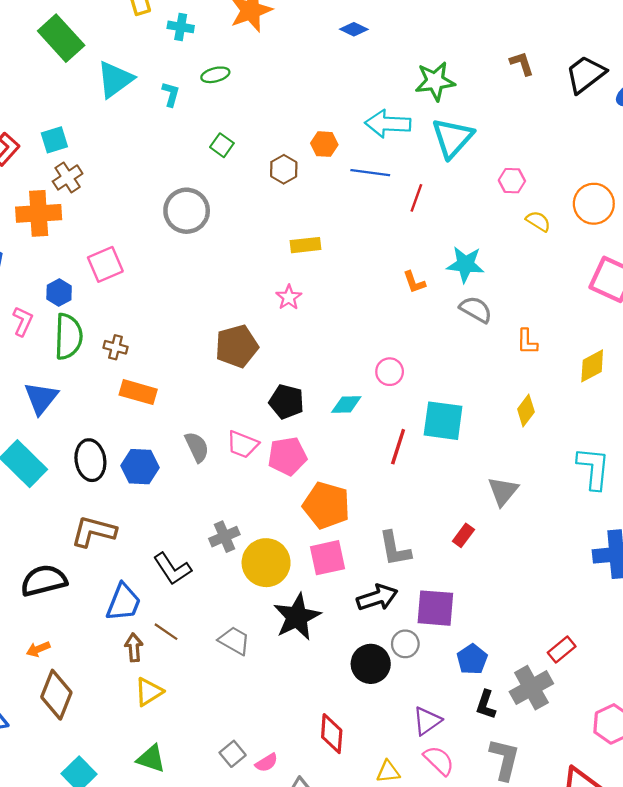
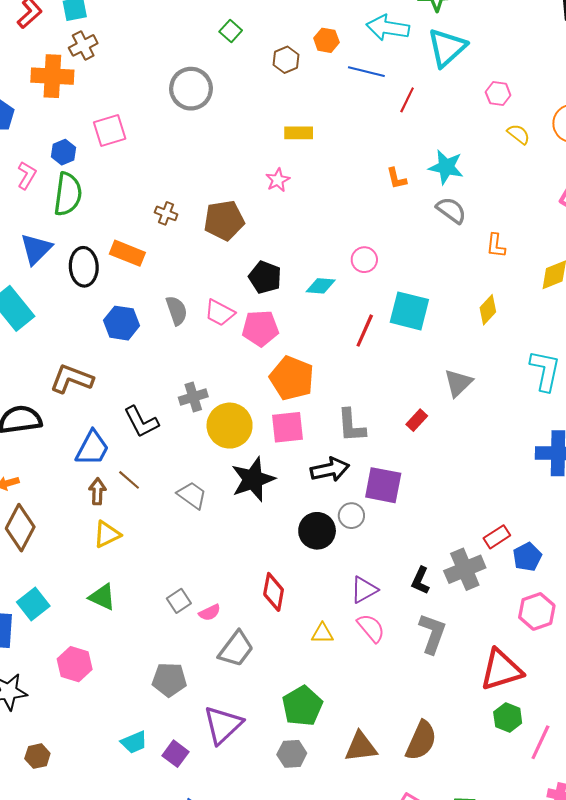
brown cross: (116, 347) -> (166, 213), moved
black ellipse: (90, 460) -> (84, 267), moved
blue pentagon: (472, 659) -> (527, 557), moved

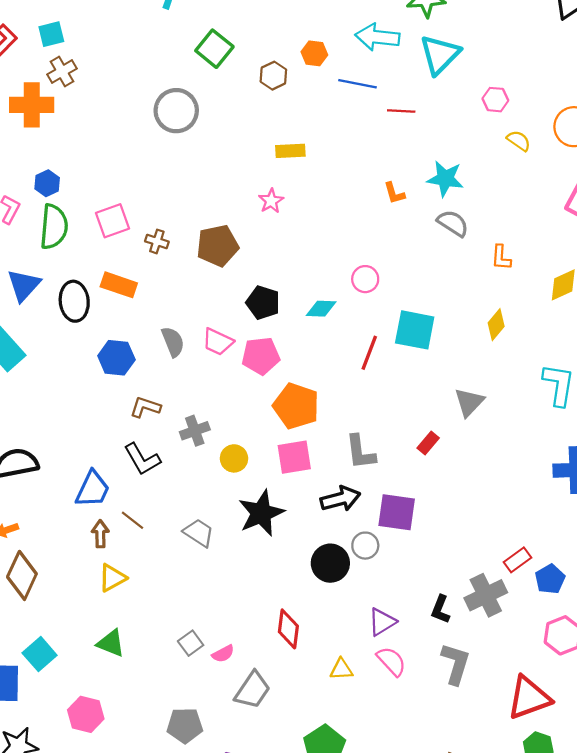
green square: (231, 31) -> (214, 49), size x1.6
red line: (407, 100) -> (401, 111), turned 70
pink square: (110, 131) -> (112, 221), moved
brown L-shape: (72, 379) -> (145, 407), moved, size x0.7
yellow circle: (230, 426) -> (234, 458), size x0.6

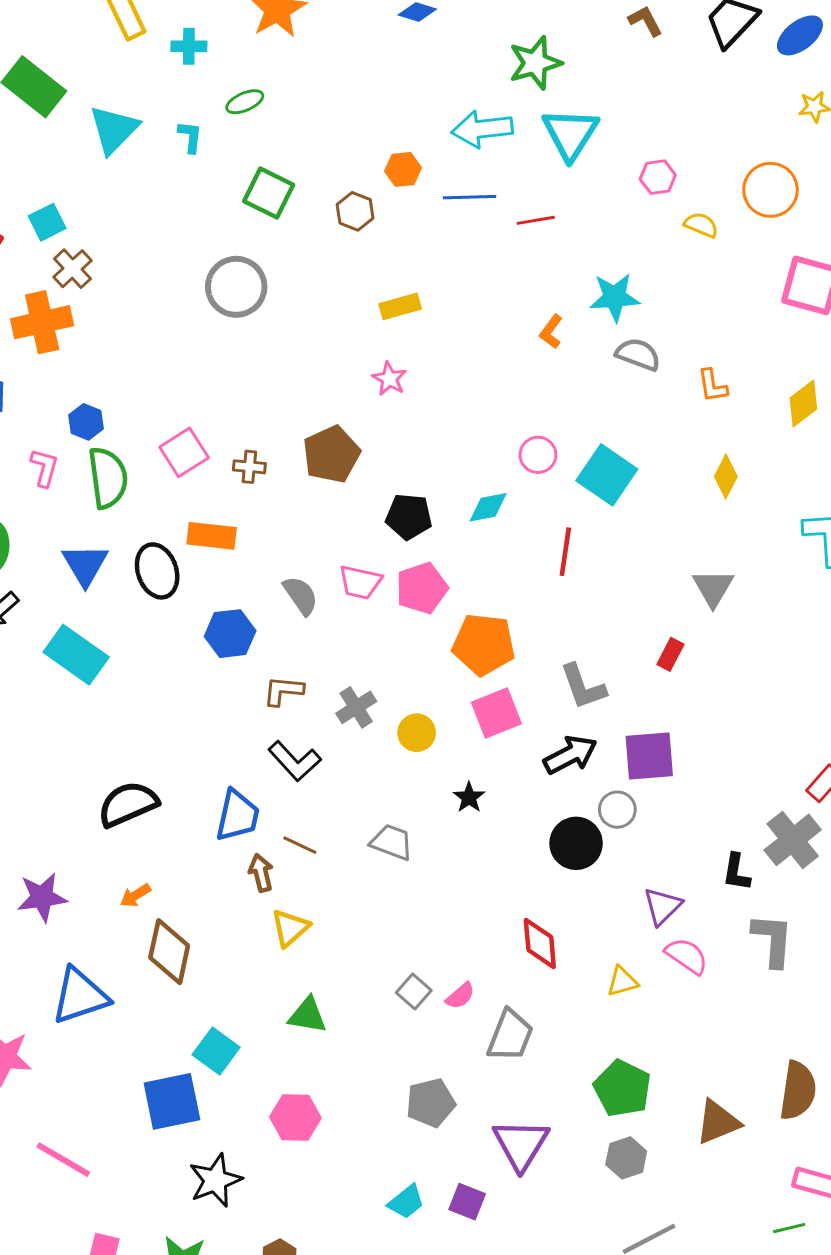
orange L-shape: (394, 193) -> (551, 332), turned 65
cyan square: (415, 330) -> (607, 475), moved, turned 36
black star: (261, 513) -> (469, 797), size x0.5

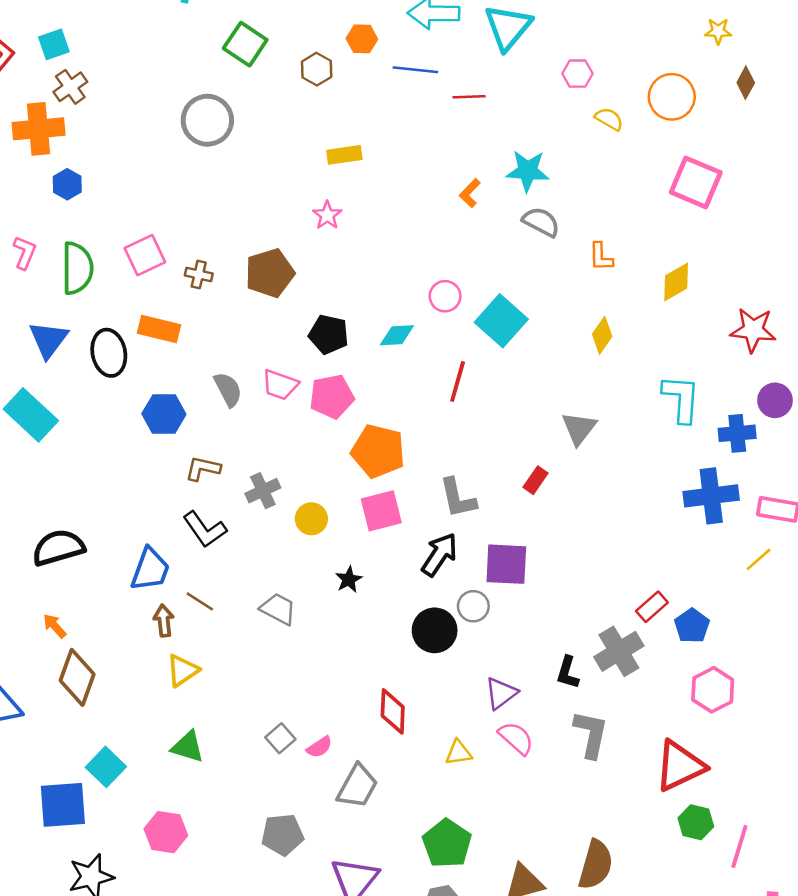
blue hexagon: (86, 422) -> (67, 184), moved
black arrow: (570, 755) -> (439, 554), turned -36
orange arrow: (135, 895) -> (55, 626), turned 72

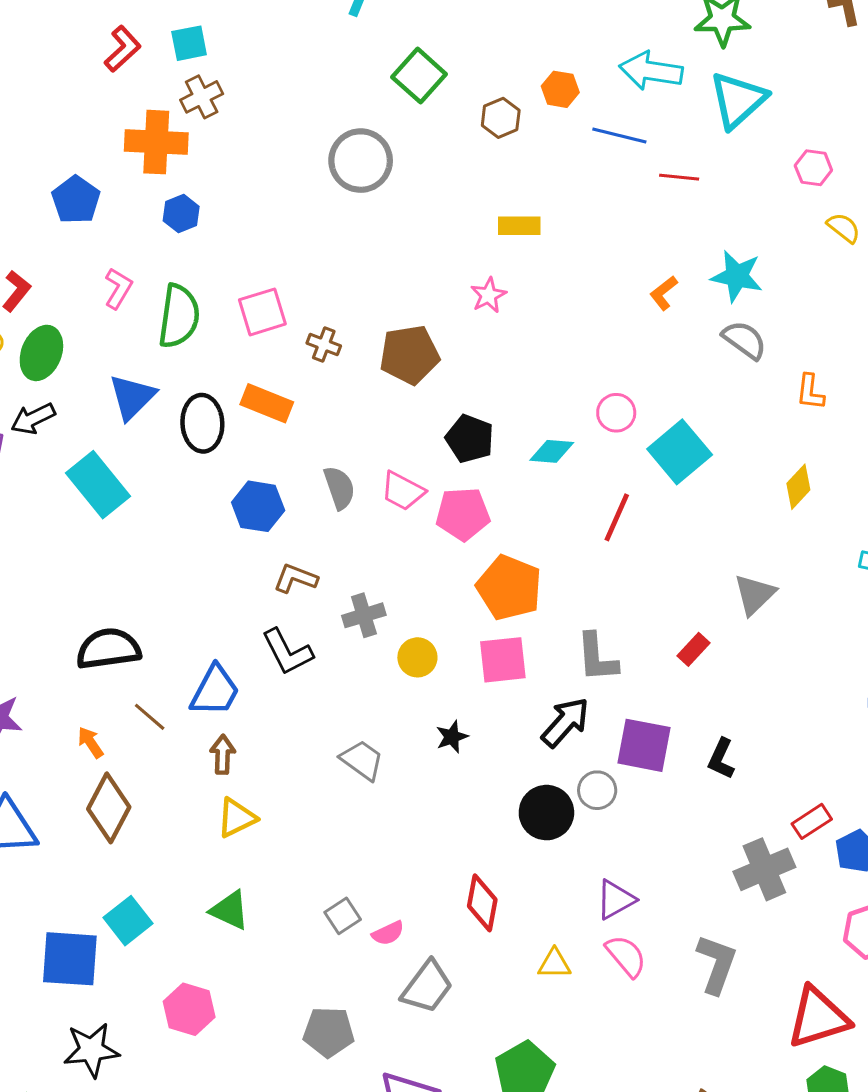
brown line: (200, 601) -> (150, 717), moved
black L-shape: (568, 673) -> (721, 759), moved

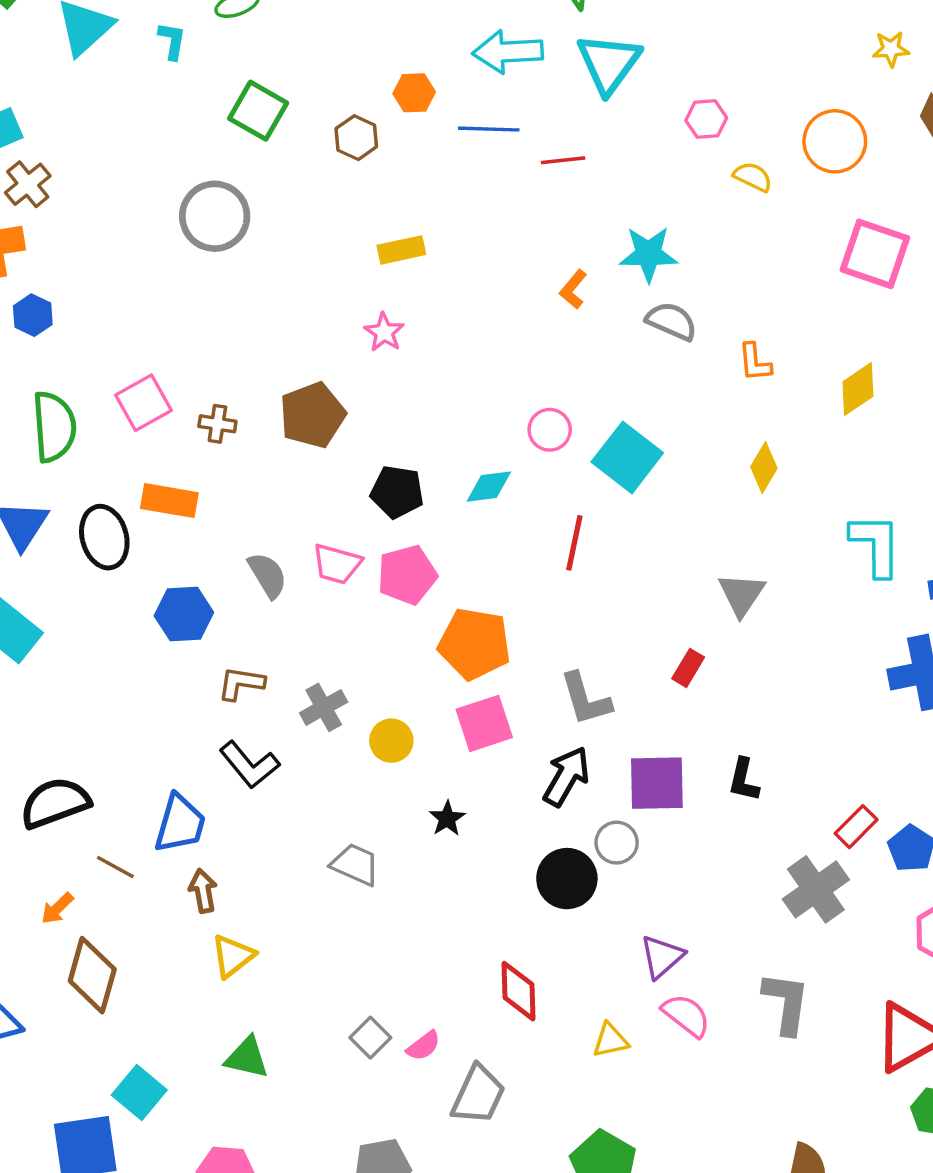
orange arrow: (90, 742) -> (57, 908), turned -88

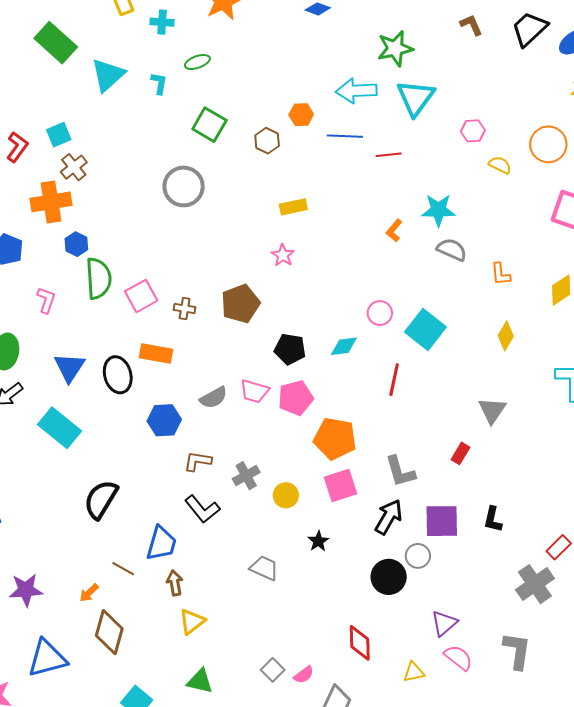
green semicircle: (54, 427) -> (99, 278), moved
gray semicircle: (268, 575) -> (214, 398), turned 92
black semicircle: (55, 803) -> (101, 499), moved, turned -39

